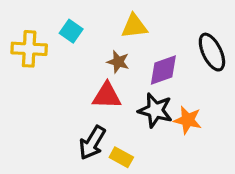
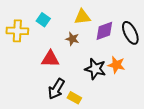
purple diamond: (163, 70) -> (104, 31), moved
red triangle: (107, 96) -> (50, 59), moved
orange star: (188, 120) -> (116, 65), moved

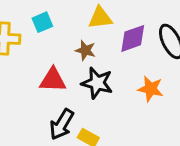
cyan square: (43, 20) -> (42, 22), turned 32
black star: (95, 69) -> (97, 83), moved

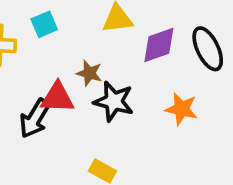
brown star: (85, 50) -> (89, 73), moved
black arrow: (62, 124) -> (35, 118), moved

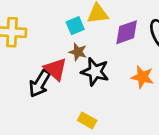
cyan square: (44, 24) -> (75, 26), moved
red triangle: (57, 98) -> (55, 69), turned 40

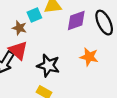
brown star: (78, 52) -> (19, 28), moved
black star: (95, 72) -> (48, 65), moved

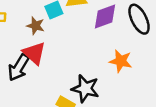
black star: (48, 65) -> (85, 89), moved

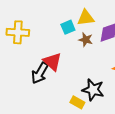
brown star: (36, 26) -> (86, 40), moved

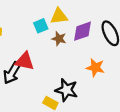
red triangle: (52, 62) -> (25, 61), turned -30

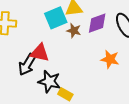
cyan square: (41, 26) -> (56, 18), size x1.5
black star: (66, 90) -> (49, 82), moved

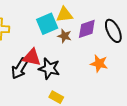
black star: (49, 82) -> (49, 69), moved

